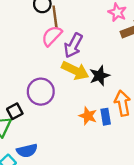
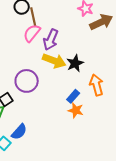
orange star: (88, 116) -> (76, 110), moved
blue rectangle: (106, 117) -> (73, 96), moved, turned 56
blue semicircle: (27, 151) -> (19, 132), turned -30

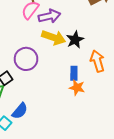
purple arrow: (51, 40) -> (50, 16), turned -125
blue rectangle: (73, 96) -> (74, 73), turned -40

